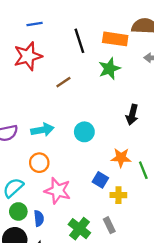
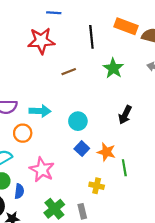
orange rectangle: (115, 39) -> (126, 26), moved
green star: (109, 69) -> (113, 68), turned -30
orange circle: (39, 163) -> (23, 133), moved
blue square: (100, 180) -> (82, 149), moved

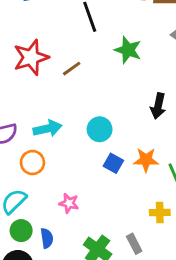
red star: (41, 41) -> (31, 57), moved
pink star: (42, 170) -> (69, 203), size x0.6
yellow cross: (97, 186) -> (160, 213), moved

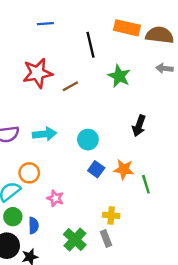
orange circle: (32, 163) -> (29, 173), moved
yellow cross: (160, 213) -> (111, 215), moved

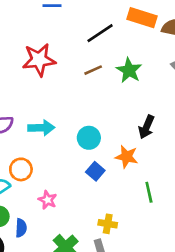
black line: (90, 45) -> (100, 33), turned 65
brown line: (70, 86) -> (93, 70), moved
orange star: (124, 169) -> (127, 157), moved

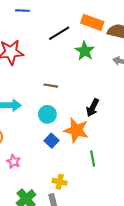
brown line: (93, 70) -> (51, 86), moved, turned 32
green star: (129, 70) -> (85, 51), moved
orange star: (127, 157) -> (76, 130), size x1.4

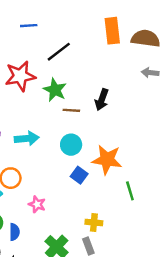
orange rectangle: (92, 22) -> (112, 31), turned 70
black line: (59, 33) -> (59, 52), moved
green star: (85, 51) -> (55, 90), moved
black arrow: (93, 108) -> (102, 100), moved

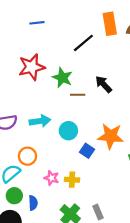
black line: (59, 52) -> (83, 43), moved
black arrow: (102, 100) -> (104, 84), turned 120
cyan circle: (71, 145) -> (68, 131), moved
yellow cross: (94, 223) -> (72, 180), moved

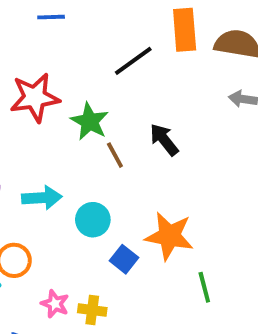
brown line: (78, 95) -> (115, 155), turned 56

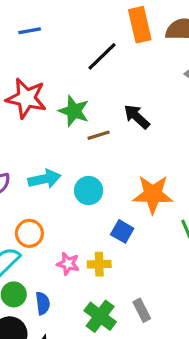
red star: (35, 97) -> (26, 98), turned 30
brown line: (115, 155) -> (99, 135), turned -70
blue square: (124, 259) -> (122, 231), moved

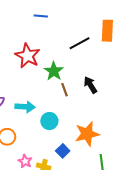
brown line: (99, 135) -> (65, 90), turned 72
orange star: (153, 194) -> (87, 134), turned -30

